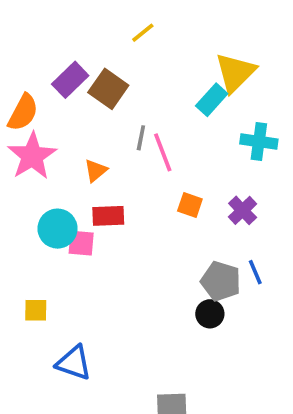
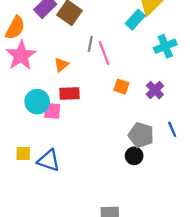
cyan cross: (259, 141) -> (165, 46), turned -30
blue line: (255, 272) -> (172, 129), moved
blue triangle: (74, 363) -> (49, 160), moved

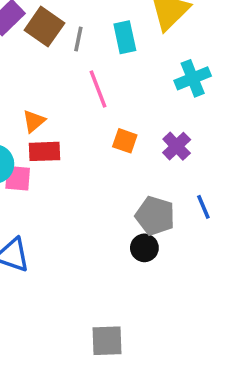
cyan rectangle: (135, 20) -> (125, 37), moved, turned -54
gray line: (90, 44) -> (78, 39), moved
orange triangle: (61, 65) -> (34, 121), moved

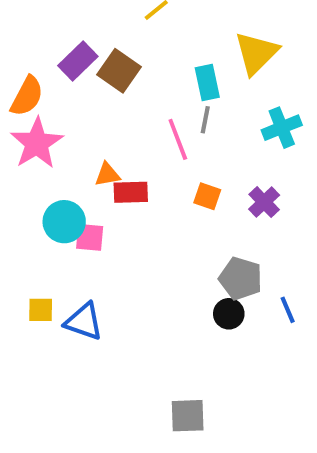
gray line: (78, 39) -> (205, 120), moved
orange triangle: (34, 121) -> (107, 175), turned 30
red rectangle: (44, 151) -> (131, 192), moved
blue line: (203, 207) -> (288, 310), moved

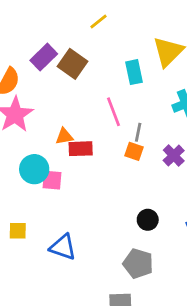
gray line: (205, 120) -> (138, 132), moved
gray pentagon: (241, 279) -> (138, 264), moved
black circle: (229, 314) -> (148, 220), moved
blue triangle: (84, 322) -> (63, 247), moved

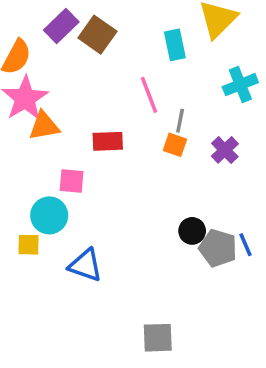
orange triangle: (64, 136) -> (44, 126), moved, size x1.4
cyan circle: (34, 169) -> (49, 215), moved
gray pentagon: (138, 264) -> (218, 248), moved

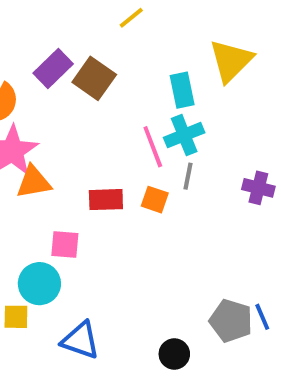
cyan cross: (240, 85) -> (184, 135), moved
orange square: (175, 145) -> (155, 200), moved
purple cross: (225, 150) -> (258, 188), moved, turned -32
black circle: (192, 231) -> (174, 354), moved

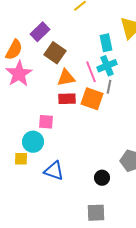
brown square: (94, 78) -> (55, 53), moved
orange triangle: (34, 182) -> (66, 78), moved
orange square: (155, 200) -> (92, 99), size x1.6

